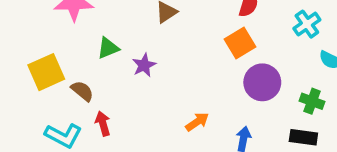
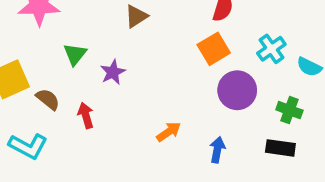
cyan cross: (307, 24) -> (271, 49), moved
green triangle: (108, 48) -> (75, 54), turned -30
red arrow: (103, 123) -> (86, 115), moved

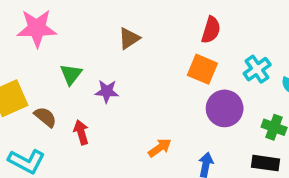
orange square: (214, 49) -> (202, 69), turned -36
purple star: (113, 72) -> (107, 91), turned 30

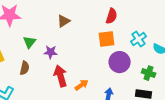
orange square: (202, 69) -> (107, 39), turned -30
brown semicircle: (45, 117) -> (25, 68), moved, turned 64
red arrow: (81, 132) -> (61, 76), moved, size x1.5

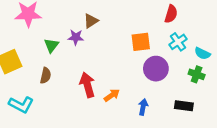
red semicircle: (112, 16) -> (171, 14), moved
purple star: (51, 52) -> (76, 37), moved
green cross: (149, 73) -> (197, 74), moved

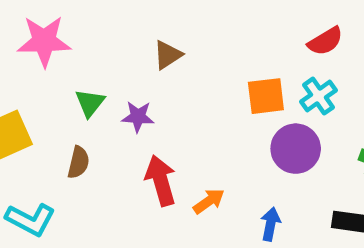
red semicircle: (171, 14) -> (325, 41), turned 42
purple star: (76, 37) -> (138, 117), moved
cyan cross: (178, 42) -> (319, 96), moved

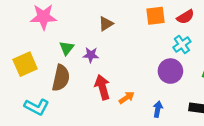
orange square: (266, 96) -> (155, 16), moved
brown semicircle: (78, 162) -> (61, 78), size x1.6

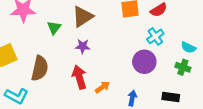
brown triangle: (106, 24) -> (83, 17), size x1.5
green triangle: (67, 48) -> (54, 28), moved
purple star: (91, 55) -> (83, 46), moved

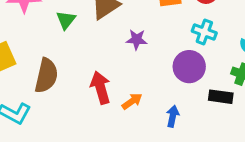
cyan cross: (155, 36) -> (204, 32), turned -35
purple star: (83, 46) -> (137, 40), moved
black rectangle: (171, 97) -> (221, 97), moved

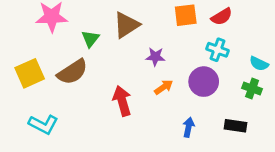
brown semicircle: (46, 76) -> (72, 72), moved, turned 44
black rectangle: (221, 97) -> (235, 126), moved
orange arrow: (132, 101) -> (164, 87), moved

